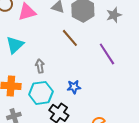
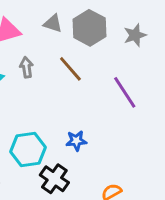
gray arrow: (40, 66) -> (27, 67), moved

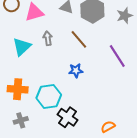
blue star: (76, 141) -> (76, 71), moved

